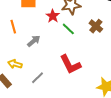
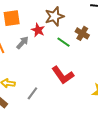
green line: (68, 29) -> (63, 42), moved
gray arrow: (34, 41) -> (22, 43), moved

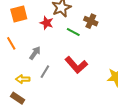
gray arrow: (22, 43) -> (35, 53), moved
gray line: (32, 93) -> (45, 72), moved

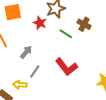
yellow arrow: (23, 79) -> (20, 85), moved

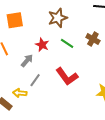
red star: (40, 23) -> (42, 45), moved
brown cross: (84, 24) -> (93, 39), moved

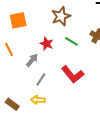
yellow arrow: (20, 93) -> (38, 100), moved

